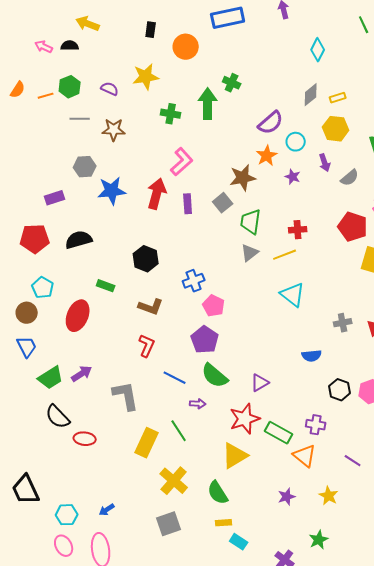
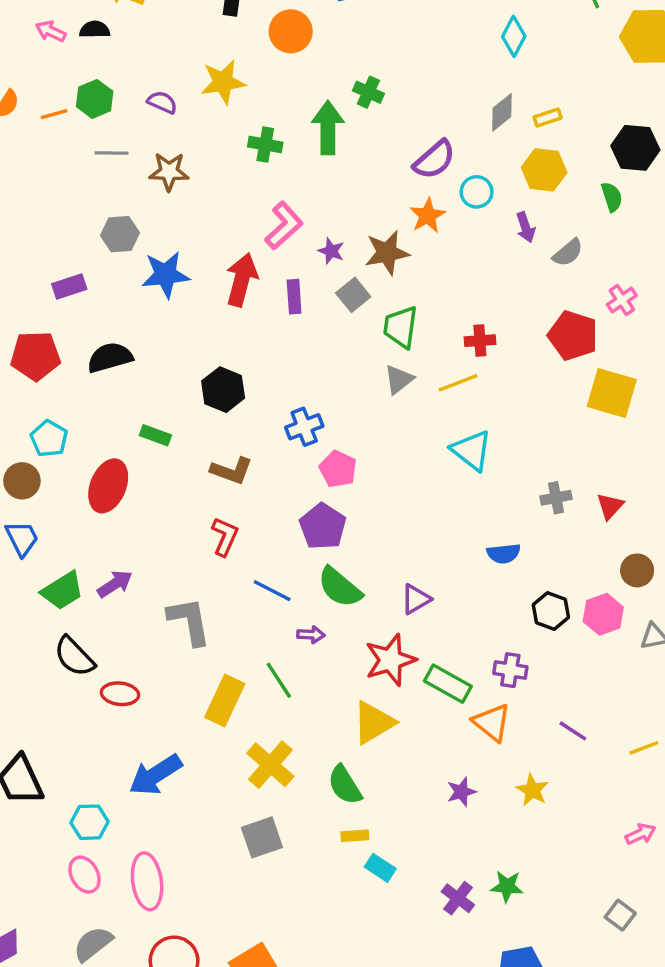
purple star: (293, 177) -> (331, 251), moved
blue arrow: (107, 510) -> (155, 775), moved, size x2.0
green star: (319, 540) -> (507, 886), moved, turned 30

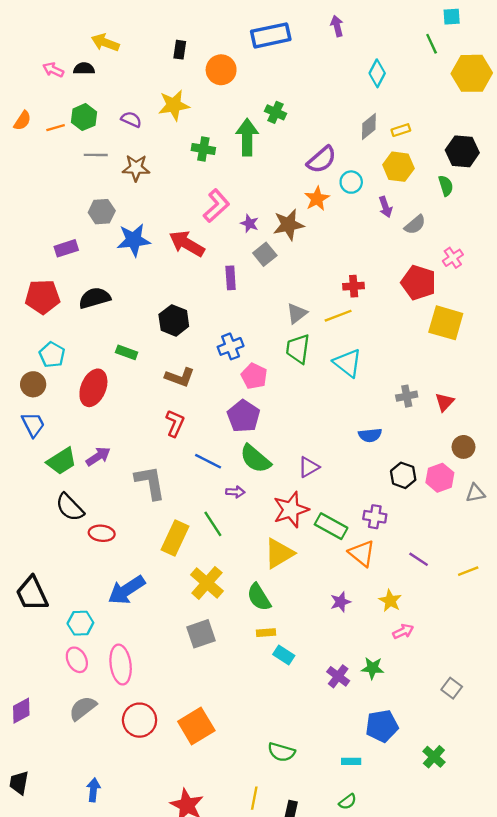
red arrow: (242, 280) -> (187, 244), turned -75
purple rectangle: (294, 297) -> (231, 278), moved
green trapezoid: (401, 327) -> (298, 349), moved
pink arrow: (640, 834) -> (403, 631), moved

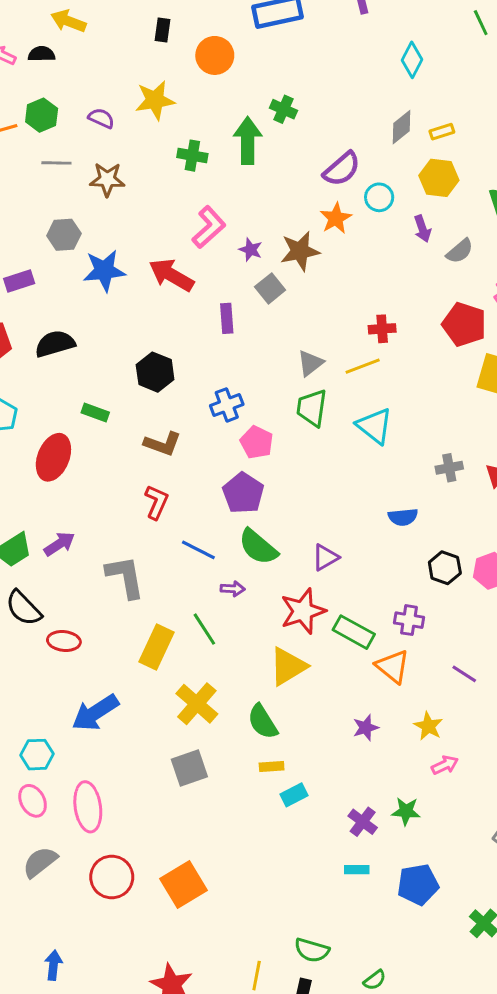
cyan rectangle: (284, 655) -> (294, 795), turned -60
green semicircle: (281, 752) -> (312, 950), moved
cyan rectangle: (351, 761) -> (357, 870), moved

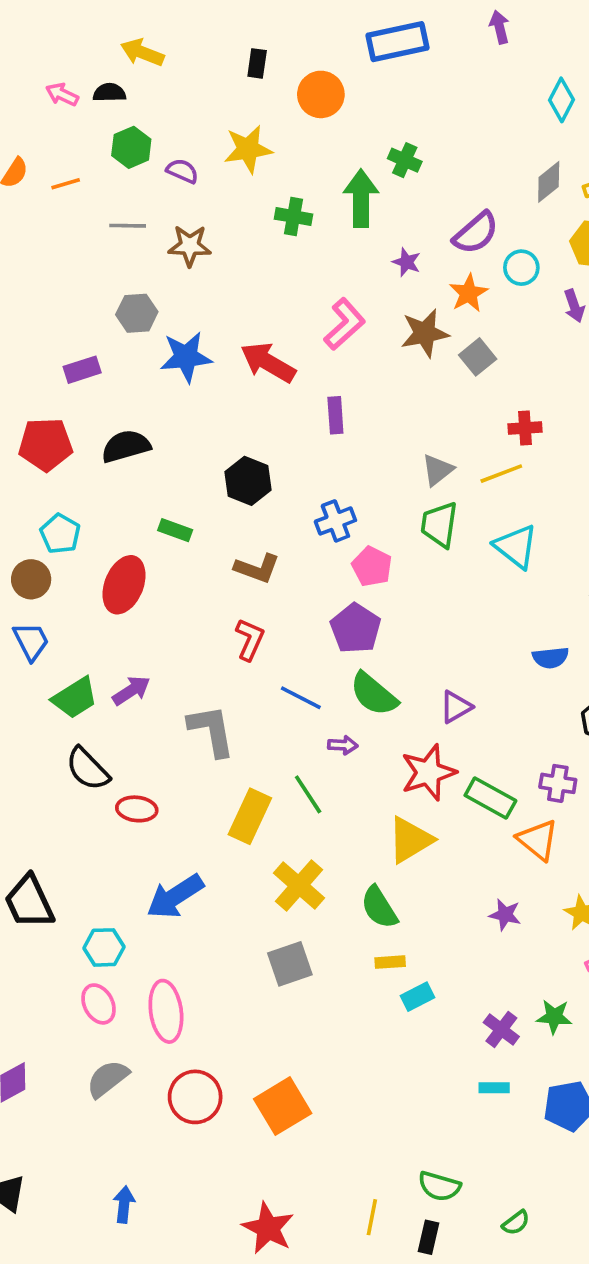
green hexagon: (42, 115) -> (131, 147), moved
pink L-shape: (209, 227) -> (345, 324), moved
purple star: (251, 250) -> (407, 262), moved
gray square: (270, 288) -> (478, 357), moved
purple star: (366, 728) -> (505, 915), turned 30

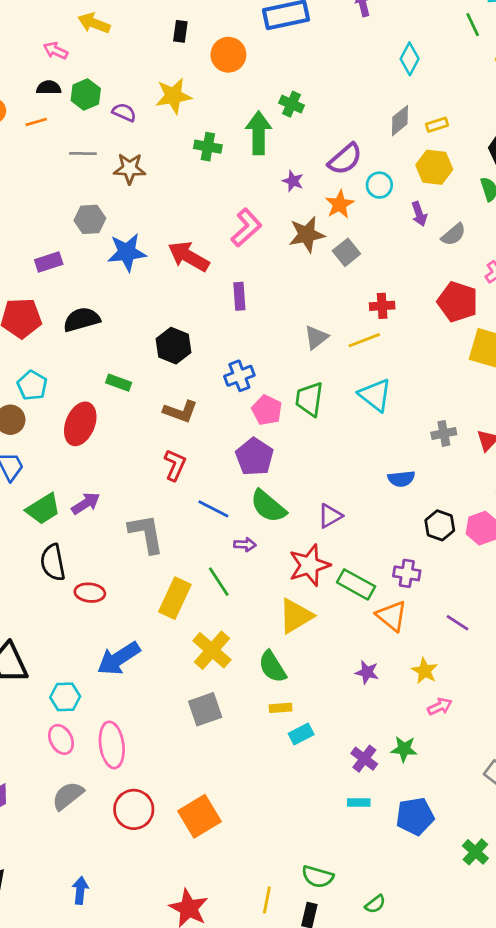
black semicircle: (109, 93) -> (49, 88), moved
pink arrow: (62, 94) -> (56, 51), moved
green trapezoid: (439, 525) -> (309, 399), moved
black semicircle: (88, 769) -> (53, 562), turned 33

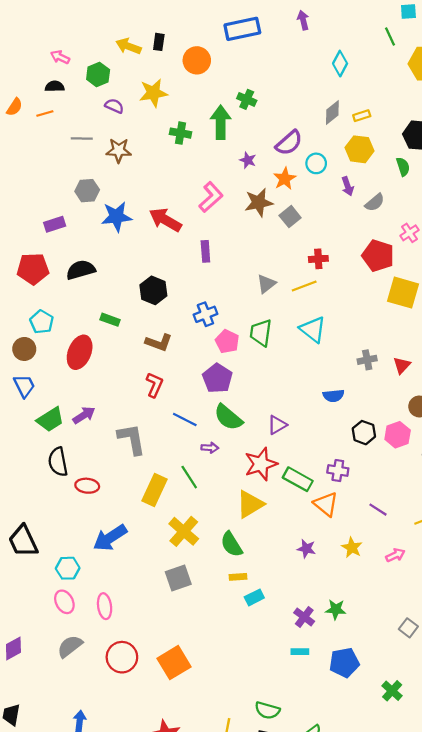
yellow arrow: (94, 23) -> (128, 46), moved
green hexagon: (86, 95) -> (98, 74), moved
pink arrow: (440, 707) -> (395, 555), moved
pink ellipse: (112, 745) -> (105, 606), size x0.7

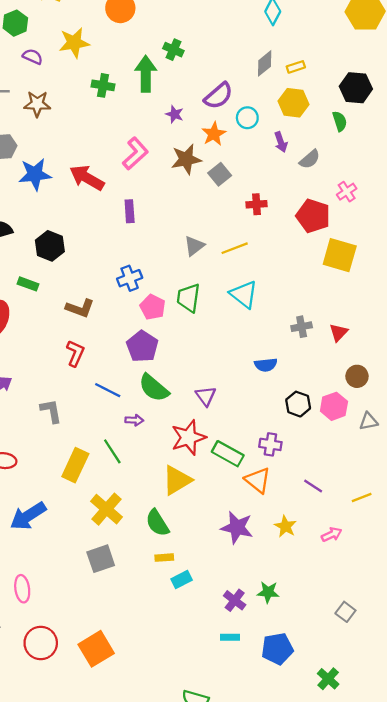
red cross: (318, 259) -> (257, 204), moved
black hexagon: (153, 290) -> (50, 246), moved
purple triangle: (277, 425) -> (206, 396), turned -36
gray L-shape: (132, 439) -> (51, 411), size x0.7
purple star: (306, 549) -> (237, 528), size x1.6

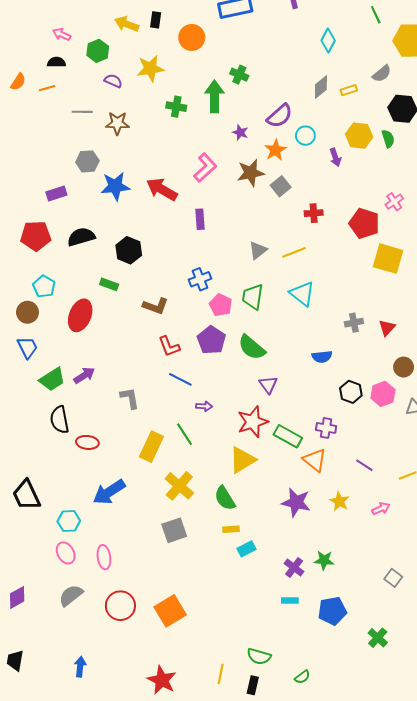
yellow hexagon: (294, 103) -> (359, 136), moved
gray semicircle: (310, 159) -> (382, 74), moved
red L-shape: (75, 353) -> (169, 346), moved, turned 135
green semicircle: (154, 388) -> (252, 347), moved

